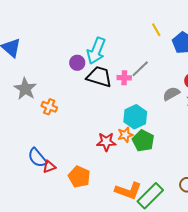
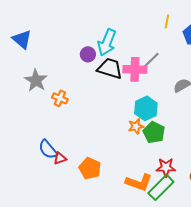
yellow line: (156, 30) -> (167, 21), turned 40
pink cross: (124, 78) -> (135, 69), size x1.6
red star: (106, 142) -> (166, 167), moved

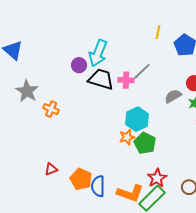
pink cross: (135, 69) -> (126, 80), size x0.7
blue semicircle: (48, 149) -> (98, 186), moved, turned 40
red star: (166, 167) -> (157, 178), turned -30

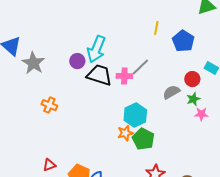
gray star: (27, 91) -> (33, 63), moved

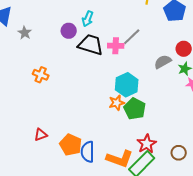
cyan arrow: (96, 49) -> (88, 19), size x0.6
gray star: (33, 63) -> (25, 33), size x0.6

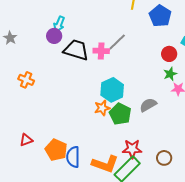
cyan arrow: (88, 19) -> (59, 24), moved
gray semicircle: (163, 62) -> (148, 105), moved
red star: (147, 144) -> (132, 149), turned 30

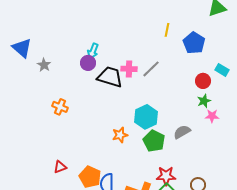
pink cross: (101, 51) -> (129, 69), moved
orange star: (102, 108) -> (120, 135), moved

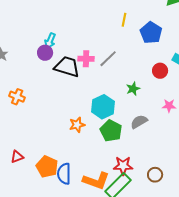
green star: (204, 101) -> (133, 89), moved

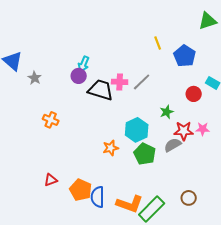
yellow line: (124, 20) -> (158, 43), turned -32
red star: (123, 166) -> (184, 131), moved

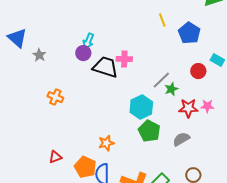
gray line: (142, 82) -> (161, 80), moved
gray semicircle: (173, 145) -> (181, 139), moved
orange star: (111, 148) -> (106, 143), moved

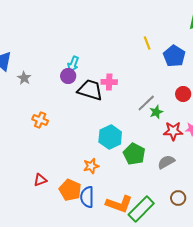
cyan hexagon: (141, 107) -> (110, 137), moved

